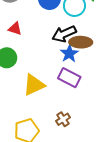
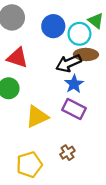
red triangle: (15, 29) -> (17, 58), size x1.5
brown ellipse: (81, 42) -> (86, 55), moved

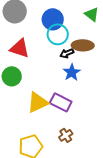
cyan circle: (79, 34) -> (58, 34), moved
black arrow: (69, 63) -> (67, 53), size x0.6
purple rectangle: (74, 109) -> (61, 102), moved

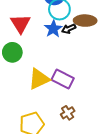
red triangle: (20, 48) -> (21, 24), turned 40
blue star: (72, 72) -> (53, 29), moved

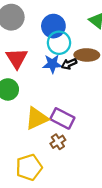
blue star: (53, 29) -> (52, 64), turned 30
brown cross: (68, 113) -> (58, 142), moved

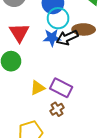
black arrow: (69, 64) -> (67, 38), size x1.5
yellow triangle: (37, 118) -> (38, 88), size x0.7

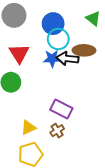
black arrow: (67, 38) -> (68, 59), turned 30
yellow triangle: (38, 88) -> (28, 128), moved

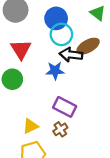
brown ellipse: (84, 50) -> (88, 46), turned -30
blue star: (52, 59) -> (55, 71), moved

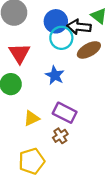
black arrow: (71, 55) -> (79, 27), moved
blue star: (55, 71) -> (55, 75), turned 30
yellow triangle: (30, 126) -> (32, 118), moved

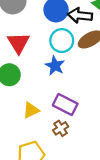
cyan circle: (61, 38) -> (62, 41), moved

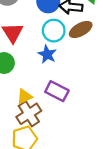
brown cross: (61, 128) -> (29, 114), moved, size x1.6

